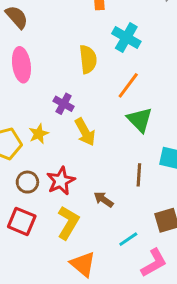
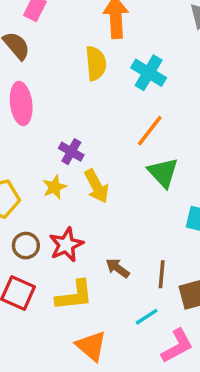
yellow semicircle: (88, 59) -> (96, 63), moved
yellow star: (39, 134) -> (54, 187), moved
brown line: (139, 175) -> (162, 274), moved
yellow L-shape: (68, 223) -> (74, 295), turned 52

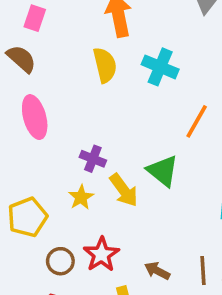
orange line: (150, 131) -> (197, 121), moved
green triangle: (163, 172) -> (163, 171), moved

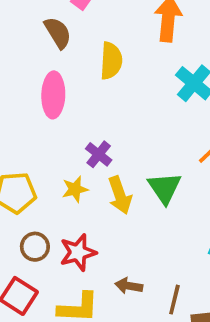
yellow semicircle: (105, 65) -> (111, 61), moved
brown arrow: (157, 271) -> (129, 286), turned -35

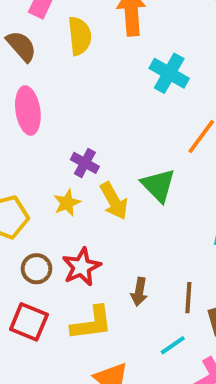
yellow semicircle: (111, 61) -> (80, 36), moved
brown arrow: (129, 286) -> (139, 292), turned -80

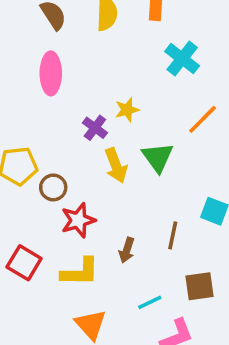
yellow star: (67, 203) -> (127, 110), moved
brown circle: (36, 269) -> (53, 187), moved
brown line: (188, 298) -> (173, 235), moved

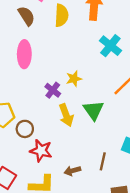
red star: (78, 220) -> (41, 151), turned 30
brown arrow: (127, 250) -> (72, 171), turned 56

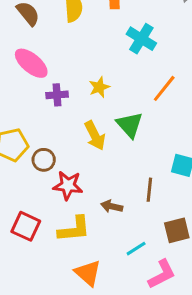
pink ellipse: (24, 54) -> (31, 63), turned -44
purple cross: (53, 90) -> (57, 95), moved, turned -35
brown arrow: (72, 171) -> (112, 206), turned 35

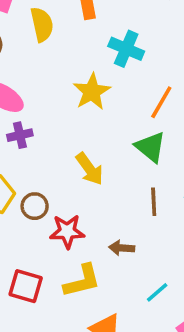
yellow star: (99, 87) -> (92, 92), moved, size x1.5
purple cross: (57, 95) -> (20, 135), moved
green triangle: (130, 125) -> (150, 147), moved
brown line: (149, 190) -> (154, 202), moved

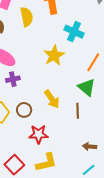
brown line: (154, 202) -> (78, 111), moved
brown circle: (35, 206) -> (24, 110), moved
brown arrow: (122, 248) -> (90, 146), moved
red square: (26, 286) -> (14, 165), turned 30

